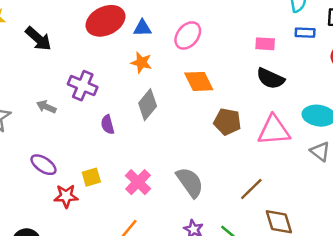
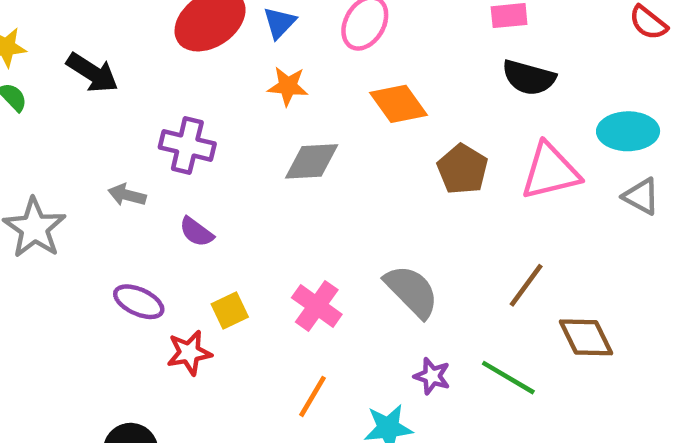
blue triangle: (142, 28) -> (279, 23), turned -36
gray diamond: (148, 105) -> (312, 161), turned 56
brown pentagon: (227, 122) -> (462, 169), turned 30
purple semicircle: (108, 125) -> (196, 232), moved, turned -30

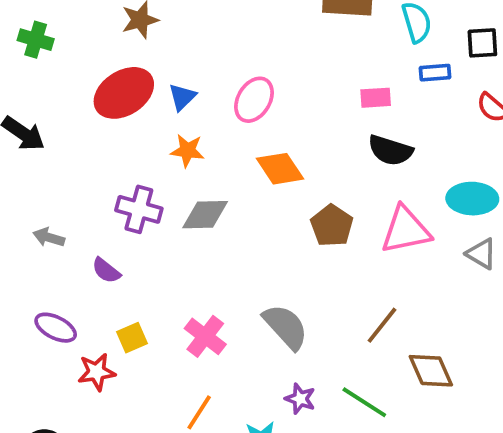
purple cross: (187, 146) -> (139, 209), moved

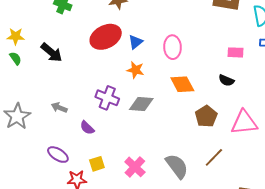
pink ellipse: (254, 100) -> (173, 47), turned -40
black semicircle: (390, 150) -> (226, 80), moved, size x0.7
brown line: (382, 325) -> (214, 157), moved

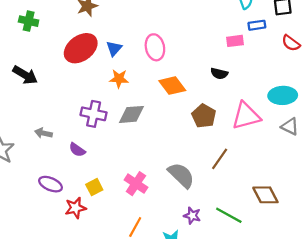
pink rectangle: (235, 52) -> (235, 41), moved

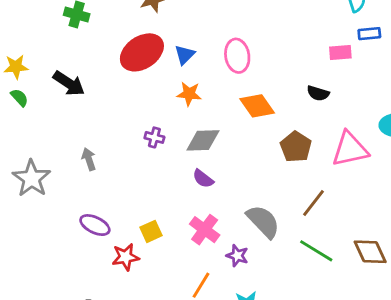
purple cross: (94, 114) -> (154, 137), size x0.6
gray arrow: (43, 133) -> (89, 159), turned 56
purple semicircle: (77, 150) -> (203, 179), moved
green line: (229, 215) -> (316, 251), moved
purple star: (192, 216) -> (237, 256), moved

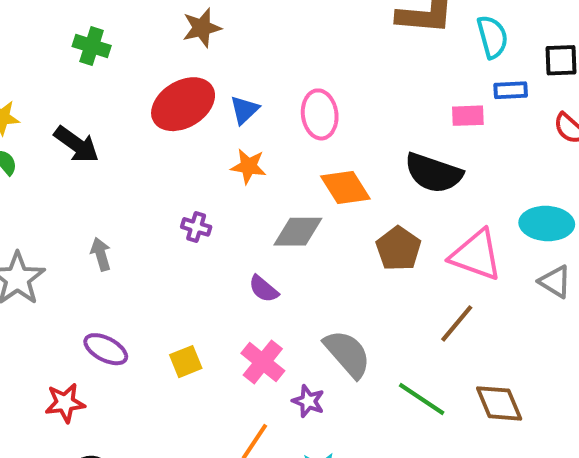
black semicircle: (318, 93) -> (433, 173), size x1.8
gray diamond: (203, 140) -> (298, 232), moved
pink triangle: (350, 149) -> (476, 255), turned 30
brown line: (314, 203) -> (457, 323), moved
red star: (126, 257) -> (65, 403), moved

